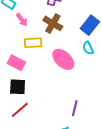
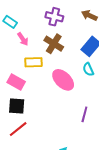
purple line: (75, 108) -> (84, 114), moved

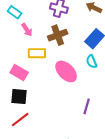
brown cross: (54, 44) -> (58, 35), turned 36

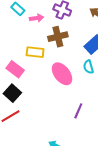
pink arrow: (27, 30) -> (37, 18), moved, turned -72
black square: (19, 97) -> (12, 93), turned 30

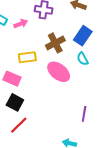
brown cross: (58, 37) -> (55, 43), moved
purple line: (78, 111) -> (84, 114), moved

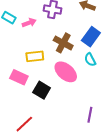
brown cross: (55, 43) -> (63, 43), turned -36
black square: (15, 102) -> (42, 90), moved

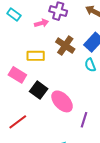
pink arrow: (29, 23) -> (41, 23), moved
pink ellipse: (66, 72) -> (62, 101), moved

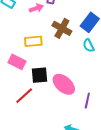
black square: (39, 90) -> (39, 75), turned -36
red line: (18, 122) -> (24, 96), moved

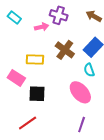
pink ellipse: (64, 84) -> (80, 92), moved
red line: (24, 96) -> (28, 123), moved

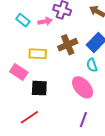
cyan rectangle: (14, 18) -> (23, 20), moved
brown cross: (65, 50) -> (68, 45), turned 30

